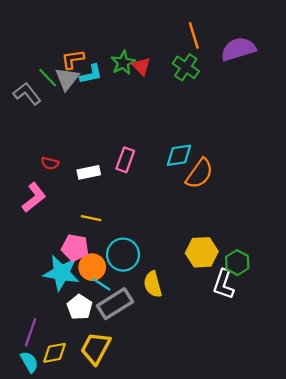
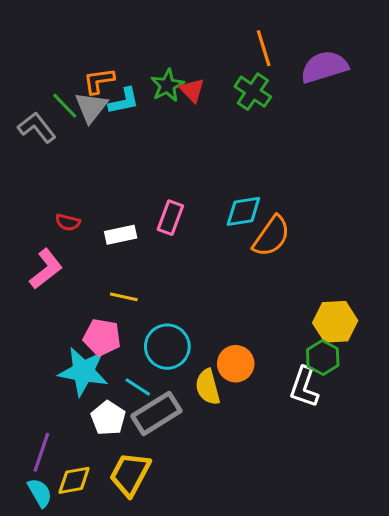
yellow hexagon: (202, 252) -> (335, 322), moved
orange circle: (92, 267) -> (236, 364), moved

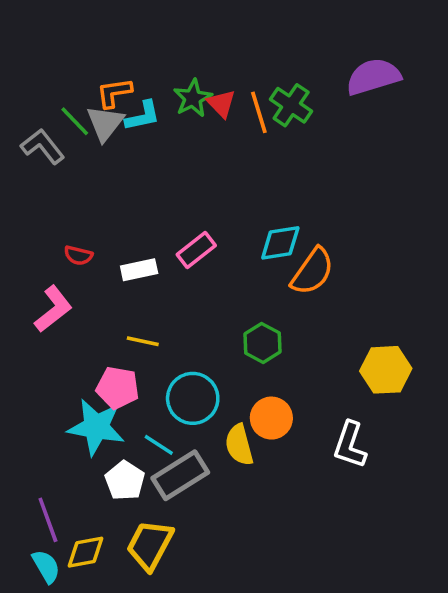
orange line: (264, 48) -> (259, 112), moved
pink rectangle: (170, 218) -> (196, 250), turned 32
green hexagon: (323, 357) -> (262, 343), moved
purple line: (41, 452) -> (48, 520), turned -39

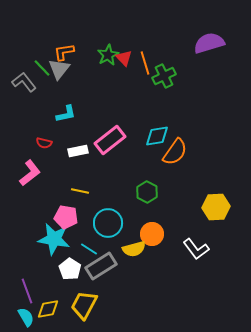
green cross: (291, 105) -> (164, 76), moved, turned 30
cyan L-shape: (143, 116) -> (66, 114), moved
pink rectangle: (196, 250) -> (110, 140), size x1.4
yellow semicircle: (239, 445) -> (134, 249), turned -90
white L-shape: (350, 445) -> (196, 249), turned -56

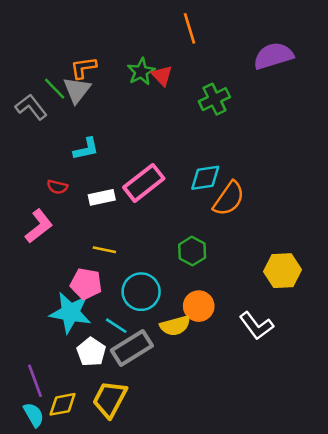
orange line: (145, 63) -> (190, 28), moved

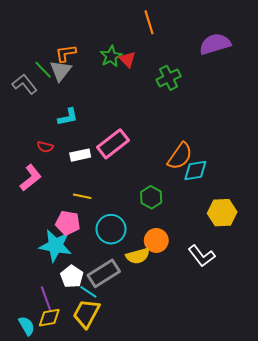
cyan diamond: (205, 178) -> (195, 170), moved
cyan line: (116, 326) -> (88, 292), moved
purple line: (35, 381) -> (46, 299), moved

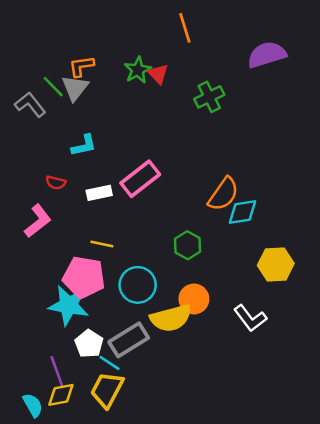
pink pentagon: (68, 223) -> (84, 277), size x1.4
yellow semicircle: (138, 256) -> (171, 318), size x1.4

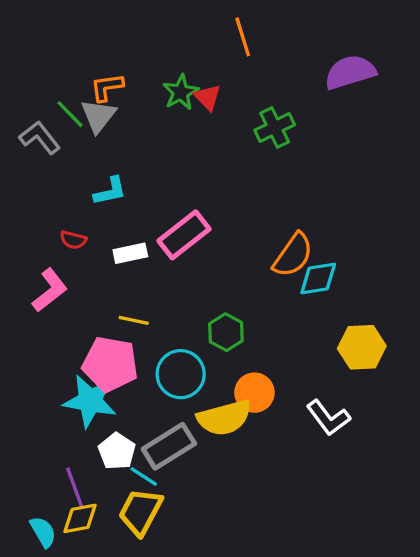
green hexagon: (187, 245) -> (226, 332), moved

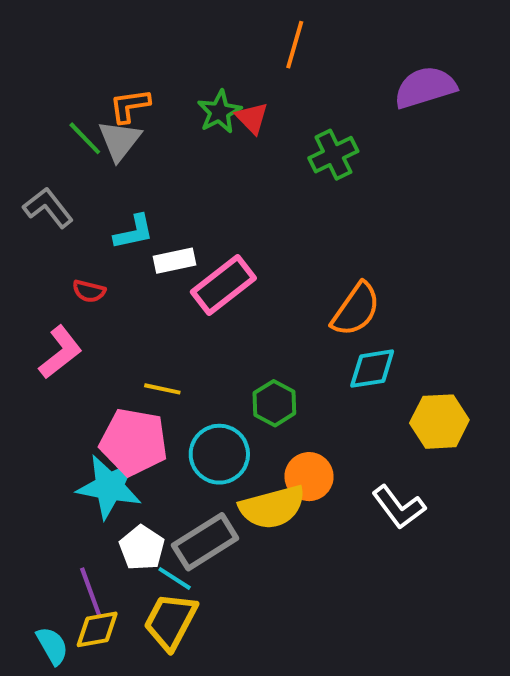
orange line: (243, 37) -> (295, 45), turned 33
gray L-shape: (40, 138) -> (48, 208), moved
white rectangle: (130, 253) -> (175, 261), moved
cyan diamond: (318, 278) -> (372, 369), moved

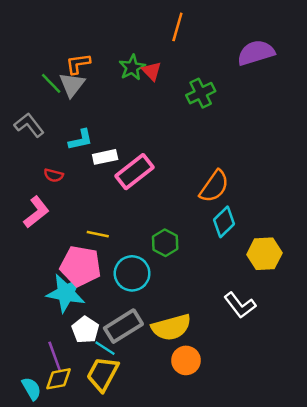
cyan diamond: (372, 369) -> (224, 222), turned -36
orange circle: (309, 477) -> (186, 360), moved
yellow semicircle: (272, 507) -> (171, 327), moved

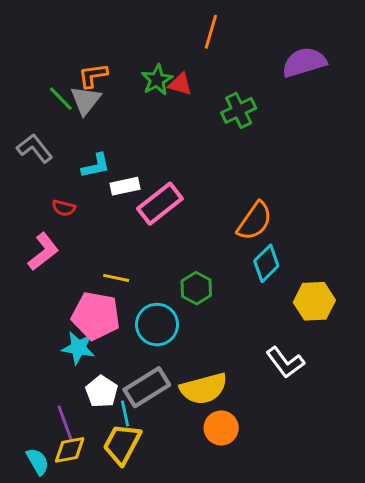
red triangle: (152, 71) -> (180, 84), turned -30
cyan star: (66, 293) -> (78, 348), size x0.7
cyan line: (105, 348) -> (125, 413), turned 45

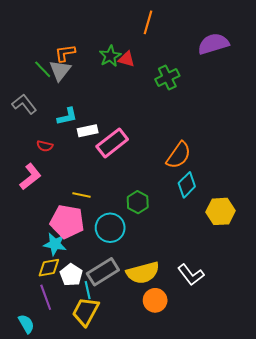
white L-shape: (285, 362) -> (191, 275), moved
yellow diamond: (70, 450) -> (49, 268), moved

